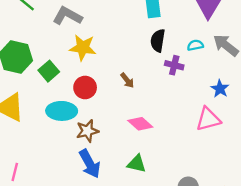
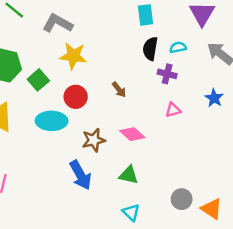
cyan semicircle: (195, 45) -> (178, 47), moved
pink triangle: (208, 119) -> (173, 110), moved, size x0.6
brown star: (87, 131) -> (94, 140), moved

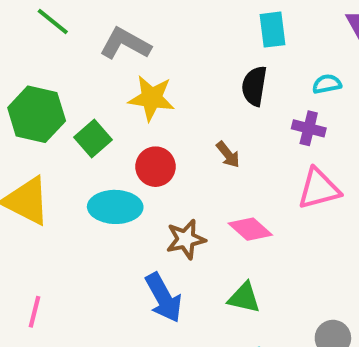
black semicircle: (150, 49) -> (254, 86), moved
pink triangle: (173, 110) -> (319, 189), size x1.6

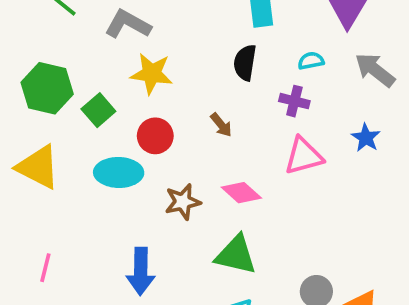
blue arrow: (164, 298) -> (141, 271), moved, turned 30
green triangle: (244, 298) -> (236, 255), size x1.4

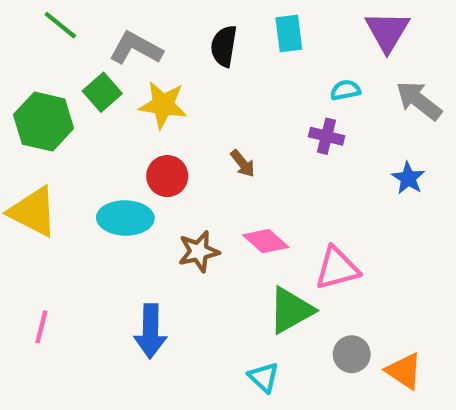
black semicircle: (245, 63) -> (224, 46), moved
green square: (98, 110) -> (102, 92), moved
pink triangle: (304, 156) -> (337, 268), moved
green triangle: (236, 255) -> (291, 310), moved, turned -42

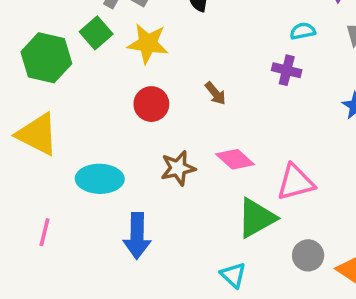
cyan ellipse: (125, 218) -> (100, 179), moved

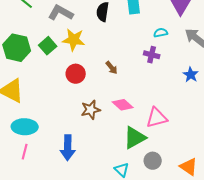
green square: (96, 33) -> (48, 46), moved
cyan ellipse: (100, 179) -> (25, 127), moved
pink line: (45, 232) -> (25, 152), moved
gray circle: (308, 255) -> (153, 161), moved

